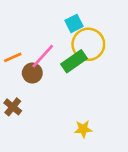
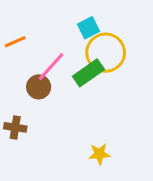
orange line: (13, 57) -> (15, 42), moved
brown cross: (13, 107) -> (15, 127), turned -30

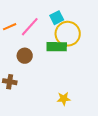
pink line: (51, 67) -> (30, 27), moved
green rectangle: (88, 73) -> (57, 47), turned 36

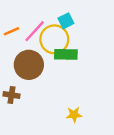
yellow circle: (68, 34) -> (54, 39), moved
brown circle: (25, 56) -> (29, 65), size x1.6

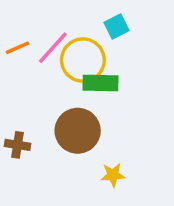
cyan square: (66, 21) -> (116, 26), moved
brown circle: (29, 65) -> (78, 131), moved

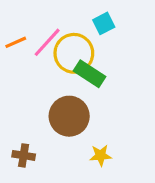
green rectangle: (101, 83) -> (90, 74), turned 32
brown cross: (17, 145) -> (24, 155), moved

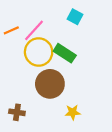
cyan square: (104, 23) -> (75, 17), turned -35
yellow circle: (74, 53) -> (39, 52), moved

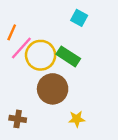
orange line: (11, 30) -> (12, 32), turned -42
pink line: (34, 30) -> (21, 48), moved

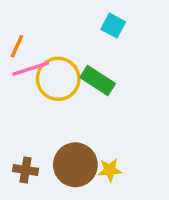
pink line: (21, 48) -> (31, 69), turned 30
brown circle: (53, 89) -> (75, 165), moved

